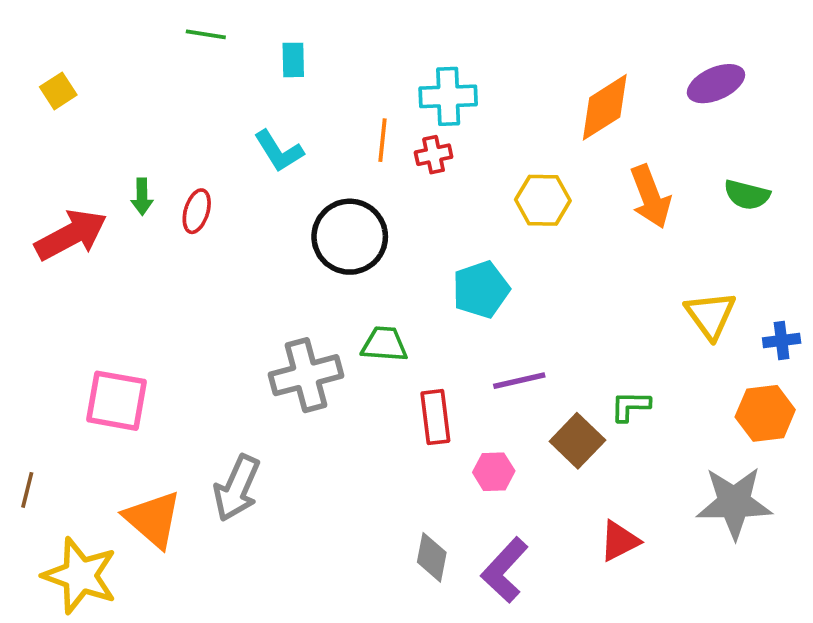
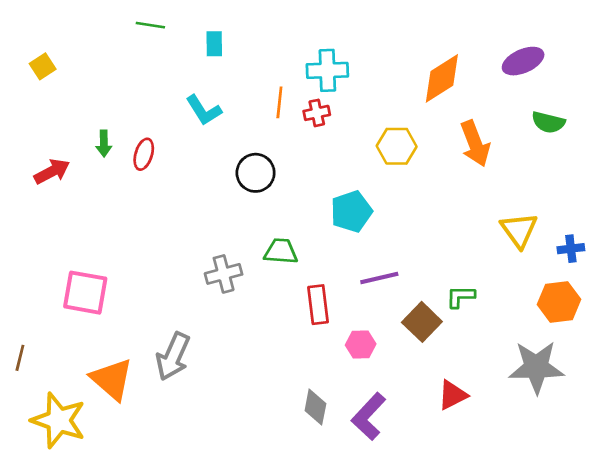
green semicircle: (747, 195) -> (548, 122), moved
red arrow: (71, 235) -> (52, 172), size x0.7
black circle: (350, 237) -> (256, 173), size x0.7
gray cross: (306, 375) -> (224, 274), size x0.7

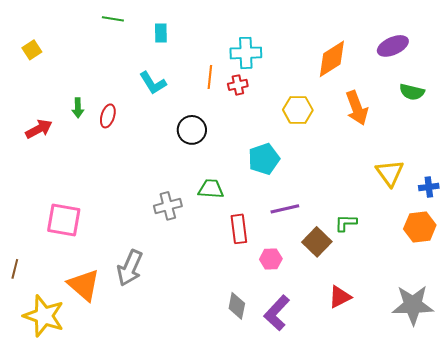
gray star: (536, 367) -> (413, 305), moved

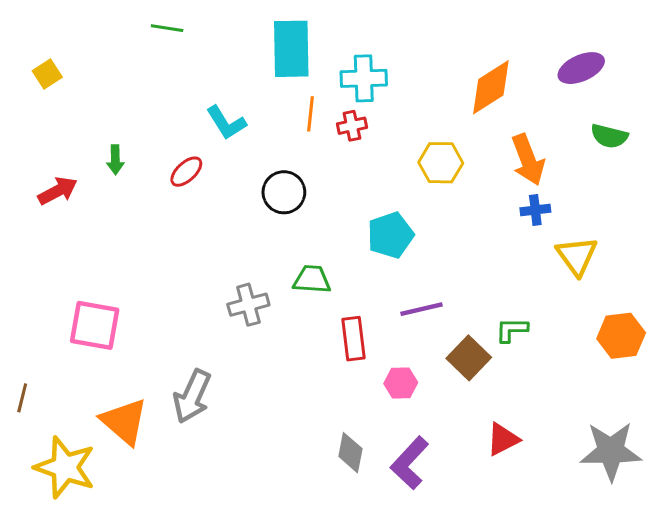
cyan rectangle: (161, 33) -> (291, 49), moved, size x2.0
red ellipse: (108, 116) -> (186, 172), moved, turned 30
blue cross: (429, 187) -> (535, 210), moved

